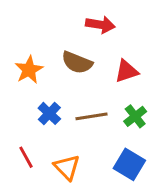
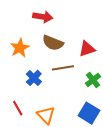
red arrow: (100, 25) -> (43, 17), moved
brown line: (92, 116) -> (63, 68), moved

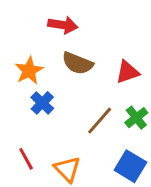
brown line: (63, 68) -> (100, 121), moved, turned -40
blue cross: (34, 78) -> (42, 103), moved

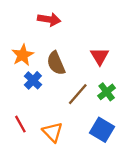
brown semicircle: (77, 63) -> (56, 63), moved, turned 45
red triangle: (127, 72) -> (100, 56), turned -42

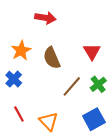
blue cross: (33, 80) -> (14, 79), moved
blue square: (102, 130) -> (94, 119), turned 30

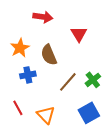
red triangle: (92, 52) -> (79, 34), moved
blue cross: (14, 79) -> (28, 75), moved, turned 35

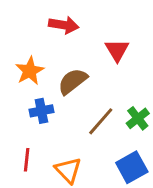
brown semicircle: (49, 55) -> (73, 81), turned 75
red line: (18, 108) -> (27, 160), turned 35

